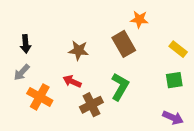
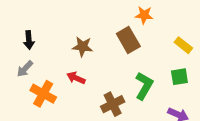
green L-shape: (120, 87) -> (144, 86), moved
brown cross: (91, 105) -> (113, 104), moved

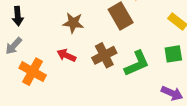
green L-shape: (144, 86) -> (137, 63), turned 36
brown cross: (113, 104) -> (104, 55), moved

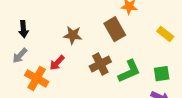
green square: (173, 54) -> (162, 74), moved
red arrow: (66, 55) -> (57, 63), moved, turned -70

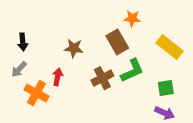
yellow rectangle: (165, 34) -> (170, 47), size x1.5
red arrow: (57, 63) -> (58, 77), turned 147
green L-shape: (129, 71) -> (132, 71), moved

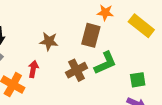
brown rectangle: (117, 42) -> (91, 35), turned 45
yellow rectangle: (170, 47) -> (141, 26), moved

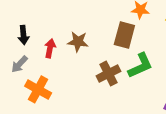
red arrow: (33, 69) -> (50, 48), moved

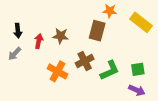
green L-shape: (140, 66) -> (110, 70), moved
orange cross: (38, 89) -> (57, 71), moved

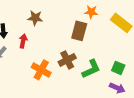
brown star: (61, 36) -> (35, 18), moved
green square: (138, 69) -> (118, 68), turned 32

